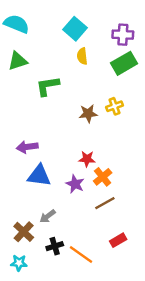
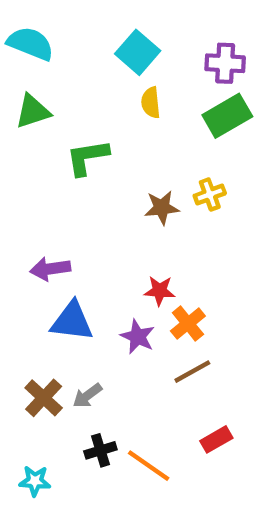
brown cross: (24, 232) -> (44, 398), moved

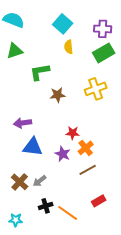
yellow cross: (210, 194) -> (96, 89), size x1.5
brown star: (162, 208) -> (58, 95), moved

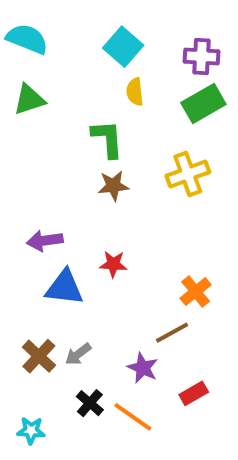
green L-shape: (40, 72) -> (107, 139), moved, turned 95
red star: (73, 133) -> (113, 264), moved
orange cross: (86, 148) -> (196, 291), moved
purple star: (63, 154) -> (143, 368), moved
black cross: (46, 206) -> (90, 403), turned -32

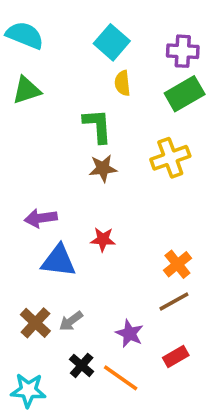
brown line: (172, 333) -> (174, 302), moved
cyan star: (31, 431) -> (28, 390), size x1.4

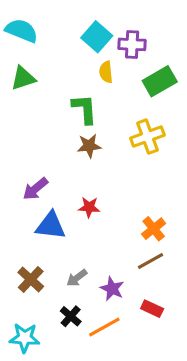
purple cross: (183, 51) -> (132, 44), moved
purple arrow: (41, 218) -> (35, 189), turned -32
gray arrow: (71, 321) -> (77, 278), moved
red rectangle: (176, 357) -> (152, 309), turned 55
orange line: (121, 378) -> (104, 327), turned -64

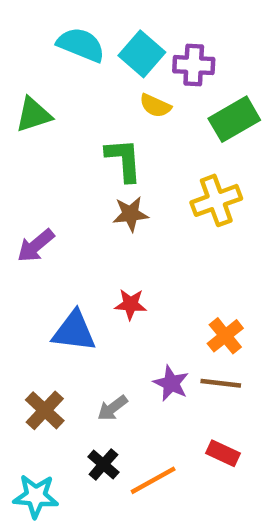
cyan semicircle: (21, 31) -> (81, 45), moved
yellow semicircle: (106, 72) -> (155, 106), turned -60
purple arrow: (35, 189) -> (36, 246), moved
brown line: (151, 261) -> (221, 383), turned 36
purple star: (112, 289) -> (171, 383), moved

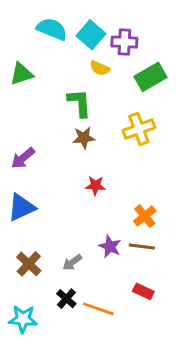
red star: (131, 304) -> (95, 186), moved
blue triangle: (74, 331) -> (21, 207), moved, turned -32
orange line: (153, 480) -> (98, 309), turned 48

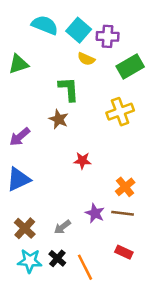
brown star: (84, 138) -> (59, 119), moved, turned 30
orange line: (98, 309) -> (85, 267), turned 44
cyan star: (23, 319) -> (30, 261), moved

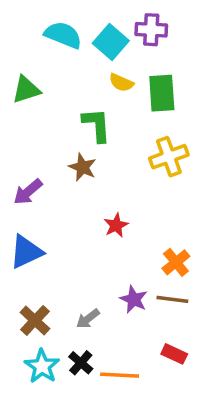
purple cross: (108, 36) -> (151, 30), moved
green rectangle: (130, 66) -> (162, 93), moved, turned -64
red star: (82, 161) -> (116, 225), turned -30
cyan star: (30, 261) -> (42, 366), turned 30
orange line: (85, 267) -> (120, 375), turned -60

